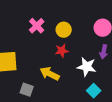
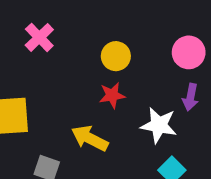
pink cross: (37, 26) -> (39, 37), moved

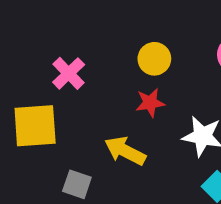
pink cross: (39, 37) -> (69, 73), moved

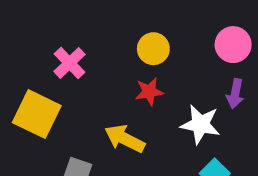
yellow square: (35, 126) -> (37, 114), turned 30

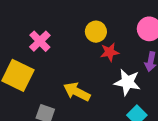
red star: (149, 92) -> (110, 52), moved

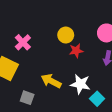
white star: (127, 82) -> (80, 84), moved

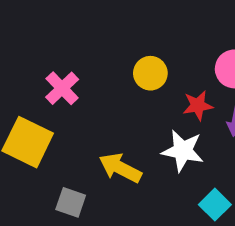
red star: (76, 51) -> (198, 105), moved
white star: (80, 84) -> (183, 151), moved

